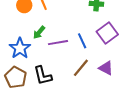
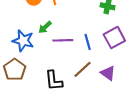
blue star: (20, 48) -> (23, 41), turned -30
black L-shape: (43, 76) -> (54, 81), moved

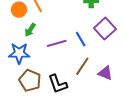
green arrow: (45, 27) -> (30, 30), moved
brown pentagon: (15, 70) -> (30, 81), moved
purple triangle: (108, 73) -> (105, 73), moved

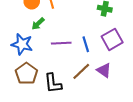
purple triangle: (105, 73) -> (104, 70), moved

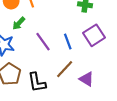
purple line: (61, 43) -> (43, 42), turned 60
purple triangle: (104, 70) -> (87, 79), moved

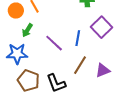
blue line: (68, 42) -> (78, 38), turned 42
purple triangle: (87, 79) -> (103, 70), turned -42

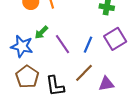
green arrow: (27, 30) -> (41, 32), moved

